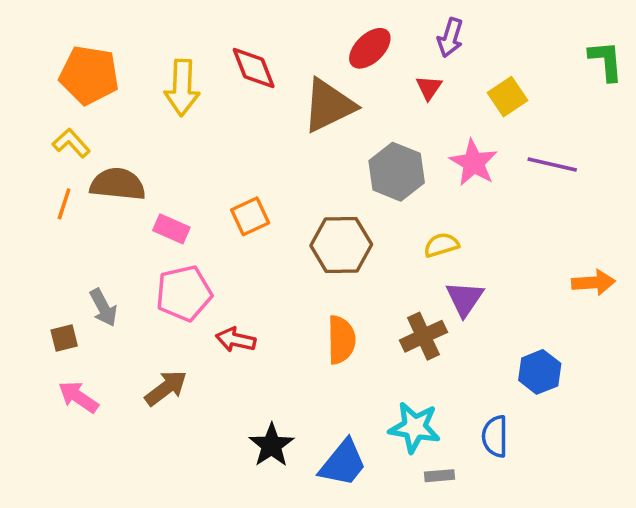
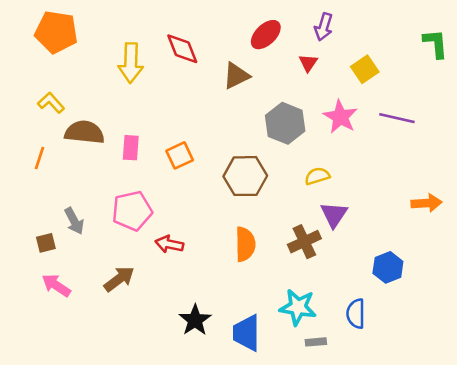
orange pentagon: (89, 75) -> (56, 32), moved
brown triangle: (329, 106) -> (236, 76), size x0.7
orange line: (64, 204) -> (39, 158), moved
pink rectangle: (171, 229) -> (131, 148), moved, turned 70
blue trapezoid: (343, 463) -> (246, 333), turned 141

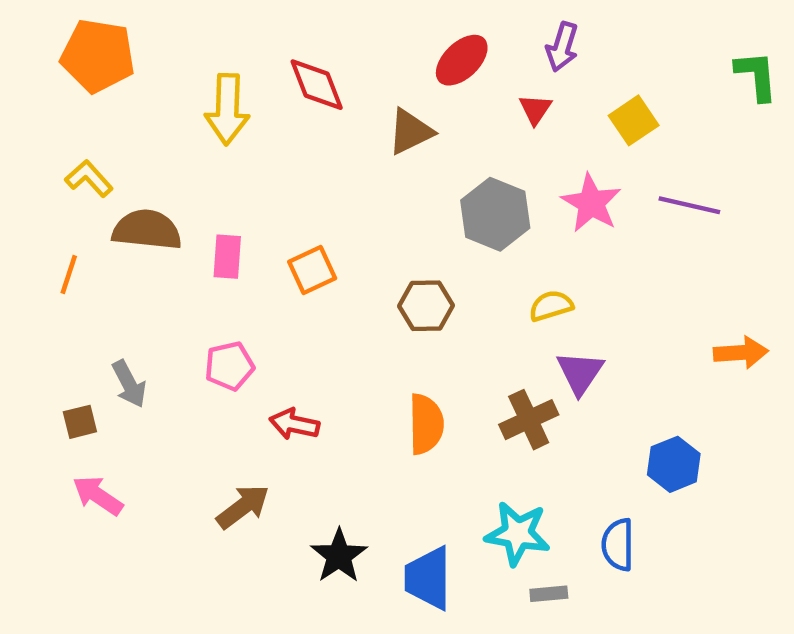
brown hexagon: (245, 176) -> (426, 306), size x0.7
pink pentagon: (132, 211) -> (230, 366), size x0.7
brown arrow: (119, 279) -> (243, 507), moved

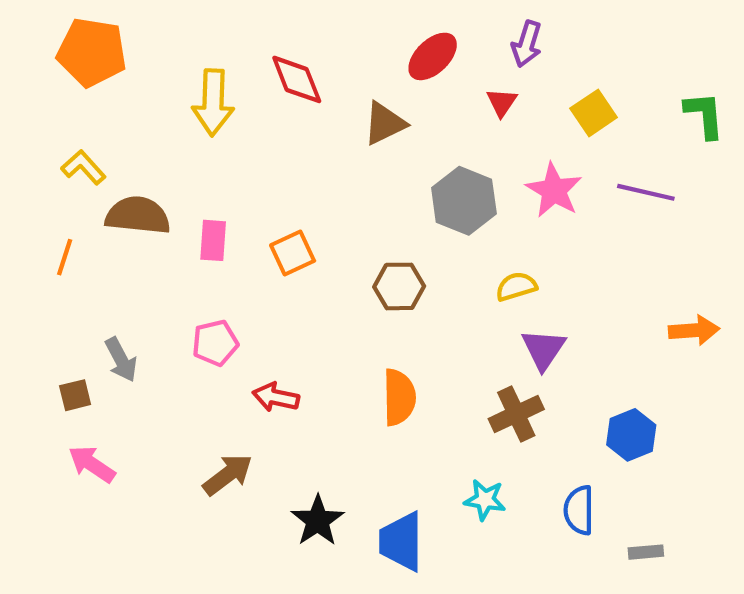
green L-shape: (756, 76) -> (704, 115), moved
brown cross: (529, 420) -> (516, 414), moved
cyan star: (518, 533) -> (485, 500), size x0.7
gray rectangle: (549, 594) -> (646, 552), moved

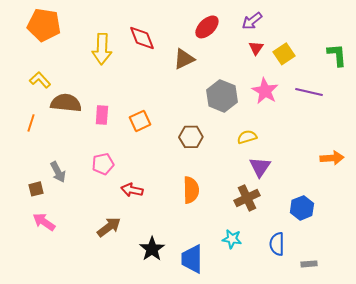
purple arrow: (527, 44) -> (252, 21), turned 35
red triangle: (502, 102) -> (256, 48), moved

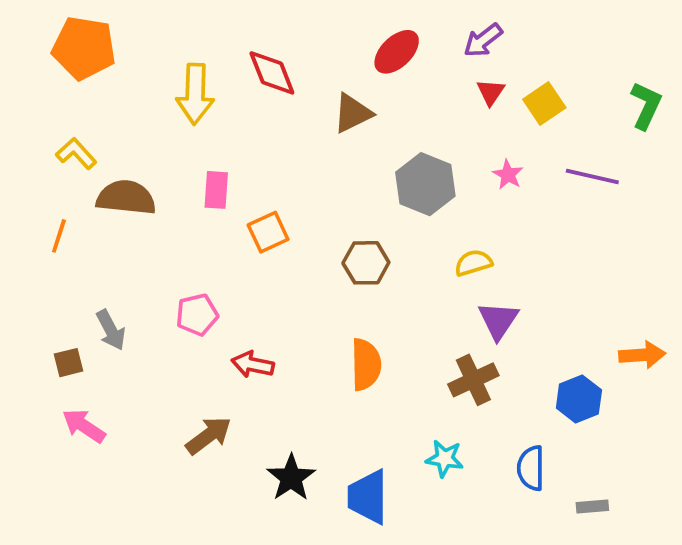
green L-shape: (337, 55) -> (646, 106), turned 30
pink star: (265, 91) -> (508, 175), size x0.6
pink rectangle: (102, 115) -> (216, 190), moved
orange arrow: (332, 158) -> (642, 355), moved

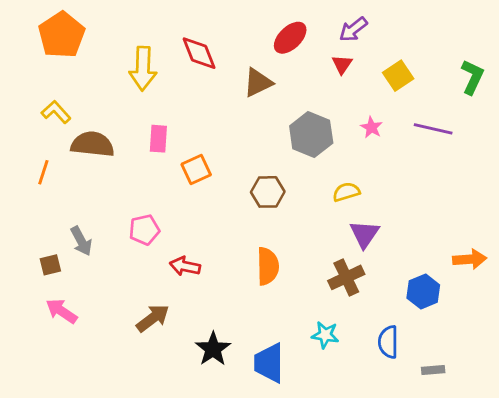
orange pentagon: (84, 48) -> (62, 35), turned 30
red triangle: (491, 92) -> (342, 64), moved

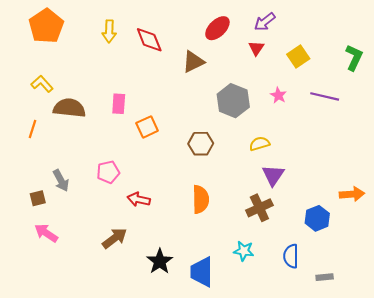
yellow arrow: (143, 69) -> (109, 31), moved, size x0.7

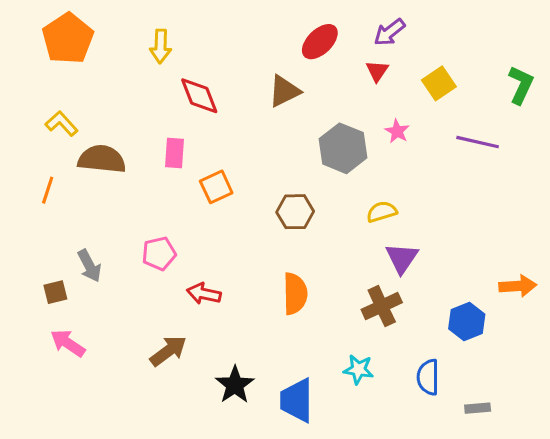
red diamond: (149, 40) -> (199, 96), moved
pink star: (278, 95) -> (397, 131), moved

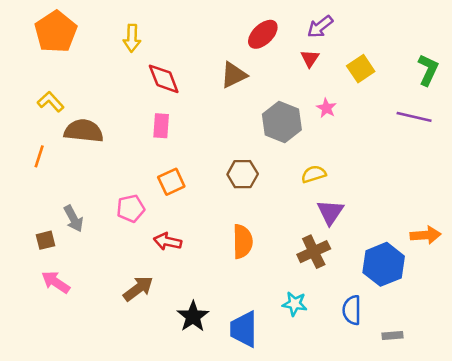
purple line: (478, 142) -> (414, 117), moved
pink rectangle: (174, 153) -> (161, 126), moved
orange square: (216, 187) -> (171, 182), moved
blue hexagon: (467, 321) -> (384, 264), size x1.4

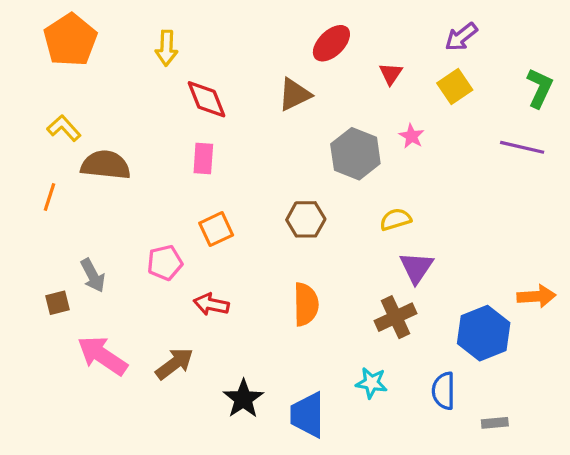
purple arrow: (320, 27) -> (461, 37), moved
pink arrow: (56, 282) -> (102, 356), moved, size x1.4

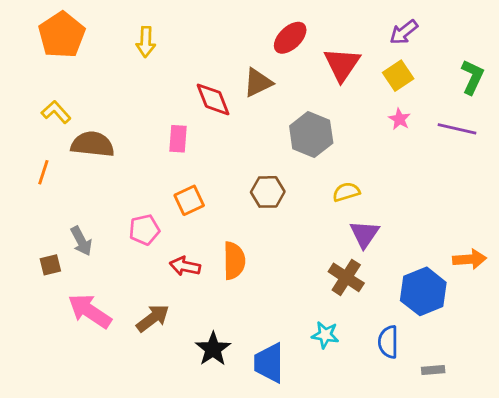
red triangle: (391, 74) -> (342, 64), size x1.8
red diamond: (206, 99) -> (213, 99), moved
pink star: (412, 136) -> (399, 119), moved
orange semicircle: (306, 304) -> (234, 261), moved
brown cross: (396, 317) -> (346, 277), turned -32

